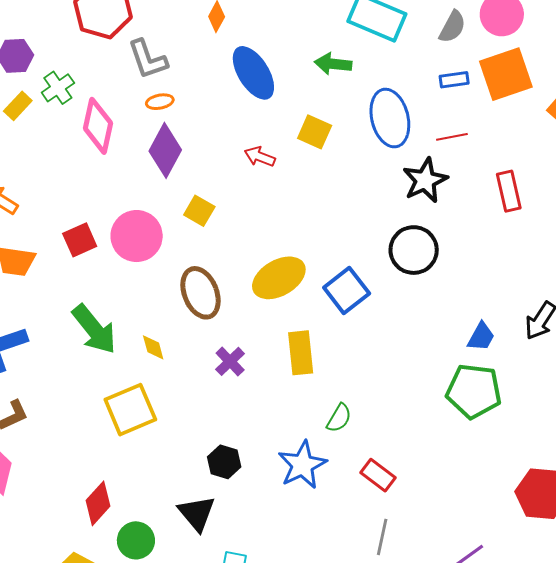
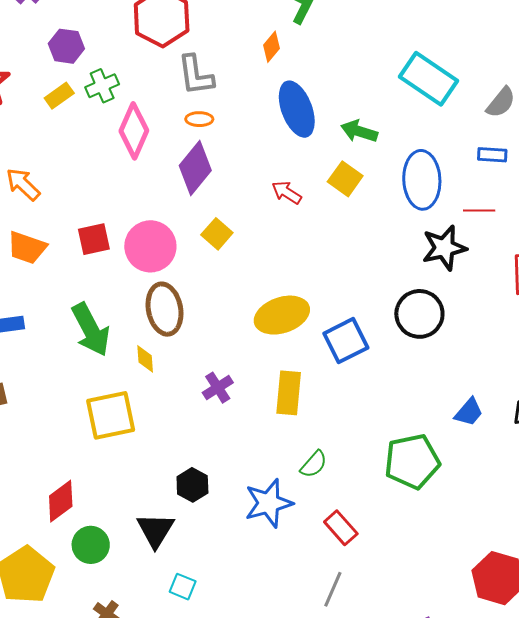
green arrow: (333, 64) -> (359, 131), moved
brown ellipse: (201, 293) -> (165, 309), moved
green pentagon: (474, 391) -> (412, 461), moved, turned -30

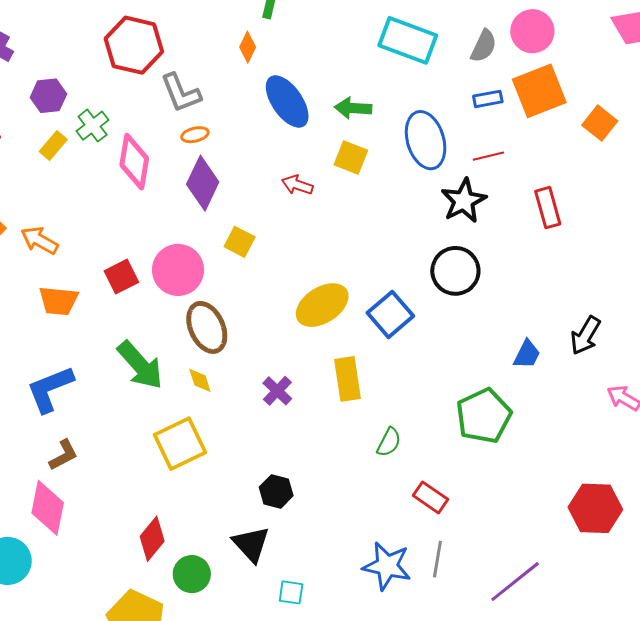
blue star: (269, 503) -> (387, 566), moved, turned -30

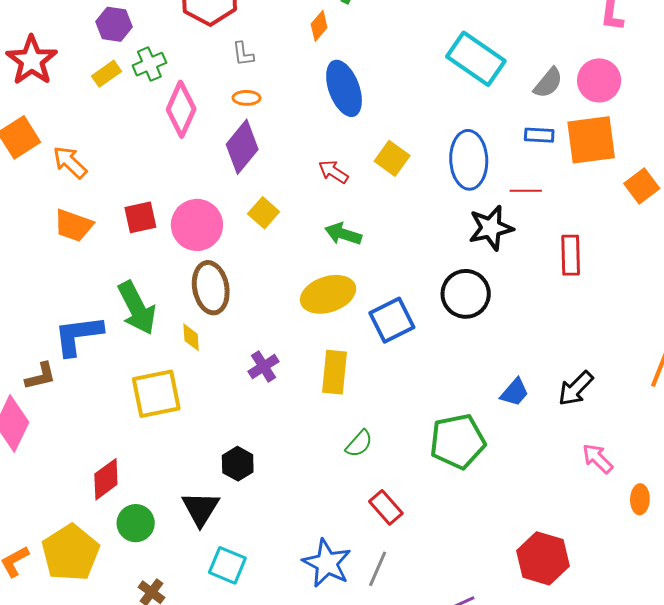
gray L-shape: (181, 93) -> (243, 54), size x0.6
green arrow: (353, 108) -> (343, 234), moved
blue L-shape: (50, 389) -> (78, 335), moved
cyan square: (291, 592) -> (227, 565), size x1.4

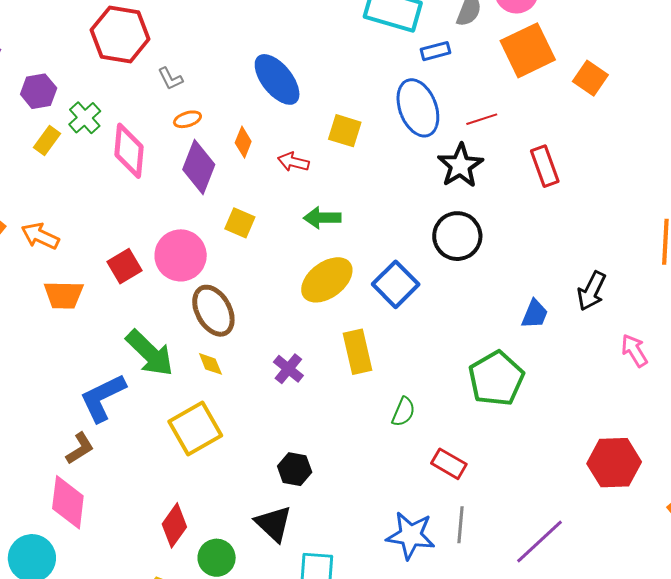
orange diamond: (319, 26) -> (243, 142), moved
blue rectangle: (539, 135) -> (435, 51), moved
pink arrow: (598, 458) -> (634, 351), turned 32

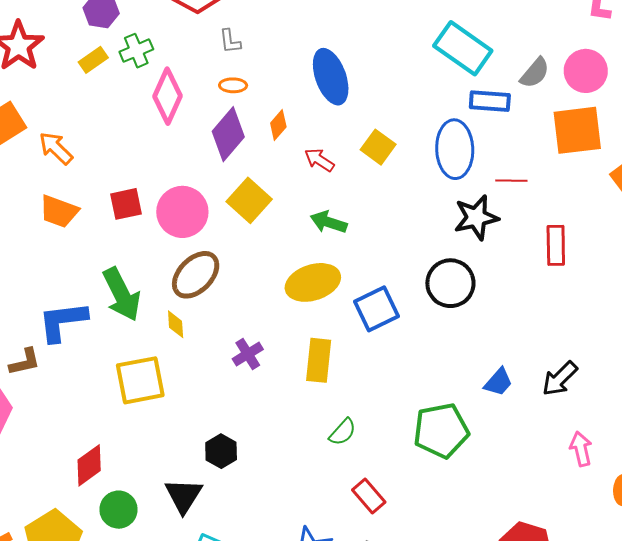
blue rectangle: (435, 51) -> (490, 101), size x1.4
yellow square: (240, 223) -> (249, 200), size x1.4
brown ellipse: (213, 311) -> (196, 275), turned 54

